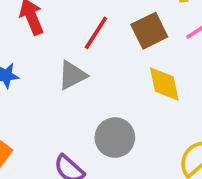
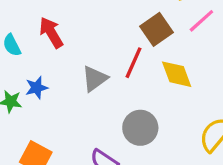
red line: (96, 33) -> (134, 63), moved

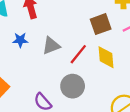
red line: (134, 63) -> (78, 54), moved
blue star: (37, 88) -> (20, 40), moved

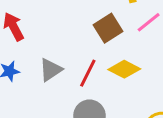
yellow diamond: (106, 57) -> (124, 69), turned -45

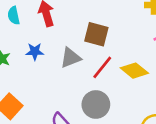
brown square: (108, 28) -> (96, 34), moved, turned 35

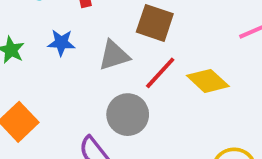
gray circle: (96, 104) -> (128, 115), moved

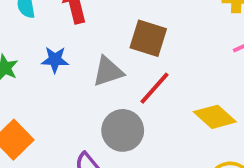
yellow diamond: (208, 81) -> (215, 117), moved

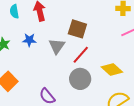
gray triangle: (108, 71) -> (57, 46), turned -36
gray circle: (123, 130) -> (80, 79), moved

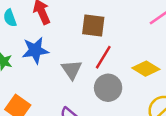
blue star: (29, 40) -> (35, 50), size x1.5
gray triangle: (57, 46) -> (72, 70), moved

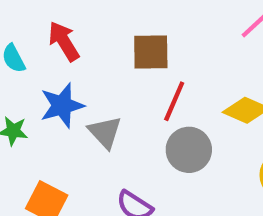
gray triangle: (72, 70) -> (105, 132), moved

